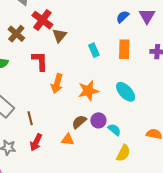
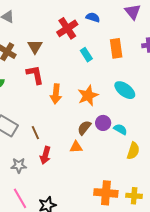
blue semicircle: (123, 17) -> (93, 17), moved, turned 72
red cross: (42, 20) -> (67, 28), moved, turned 30
brown triangle: (60, 35) -> (35, 47), moved

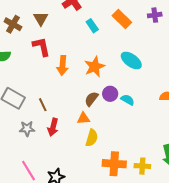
orange rectangle: (116, 48) -> (122, 19), turned -36
yellow semicircle: (133, 151) -> (92, 138), moved
gray star: (19, 165) -> (27, 129), moved

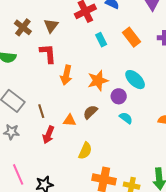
purple circle: (110, 94) -> (119, 96), moved
orange triangle: (84, 118) -> (70, 120), moved
gray star: (27, 129) -> (11, 132), moved

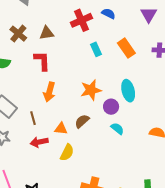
brown triangle: (51, 26) -> (47, 33), turned 42
orange arrow: (66, 75) -> (49, 92), moved
cyan ellipse: (135, 80) -> (128, 91), turned 30
red arrow: (48, 135) -> (39, 142), turned 54
yellow semicircle: (85, 151) -> (67, 153), moved

